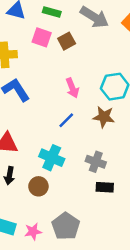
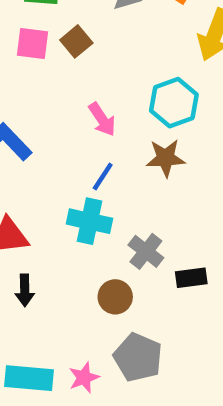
cyan cross: (52, 158) -> (89, 221), moved
gray cross: (96, 162) -> (146, 251), moved, turned 30
brown circle: (38, 186) -> (115, 297), moved

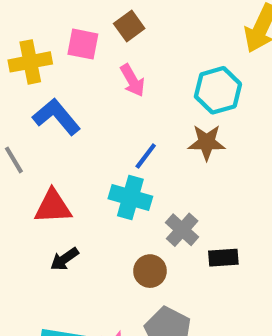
pink square: (32, 44) -> (83, 44), moved
pink arrow: (102, 119) -> (132, 80), moved
black arrow: (25, 290) -> (64, 259), turned 52

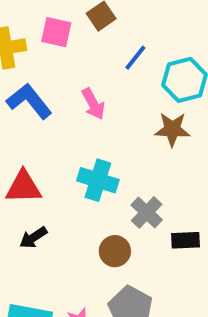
pink arrow: (132, 80) -> (93, 104), moved
blue line: (146, 156) -> (135, 58), moved

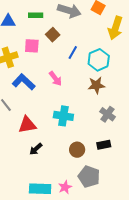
gray cross: (147, 212) -> (107, 114), moved
black rectangle: (186, 240) -> (104, 145), moved

